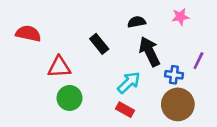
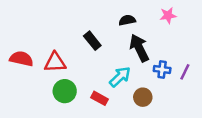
red semicircle: (28, 34) -> (21, 59), moved
purple line: (198, 61) -> (185, 72), moved
brown circle: (178, 104) -> (143, 97), moved, size x0.6
red rectangle: (125, 110) -> (100, 98), moved

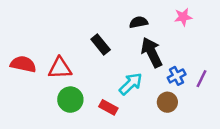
blue cross: (162, 70) -> (177, 76), turned -35
brown circle: (143, 97) -> (167, 102), moved

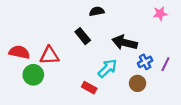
pink star: (183, 17) -> (160, 14), moved
black semicircle: (139, 22) -> (97, 11), moved
black arrow: (152, 52) -> (125, 43), turned -50
green circle: (70, 100) -> (33, 75), moved

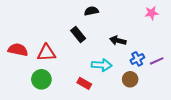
black arrow: (125, 43) -> (118, 41), size x0.7
purple line: (165, 64) -> (157, 61), turned 40
cyan arrow: (107, 68) -> (102, 65), turned 48
green circle: (33, 75) -> (41, 79), moved

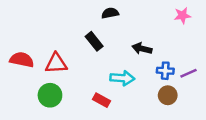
blue cross: (137, 59) -> (165, 71), turned 32
brown circle: (130, 79) -> (168, 95), moved

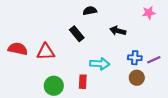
black arrow: (142, 49) -> (118, 31), moved
green circle: (50, 95) -> (54, 86), moved
red rectangle: (101, 100) -> (83, 82), turned 64

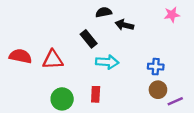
black arrow: (118, 31) -> (124, 25), moved
purple line: (154, 60) -> (175, 101), moved
cyan arrow: (100, 64) -> (107, 62), moved

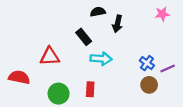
black arrow: (124, 25) -> (117, 24), turned -91
red semicircle: (20, 56) -> (19, 77), moved
blue cross: (156, 67) -> (147, 63), turned 32
purple line: (175, 101) -> (168, 68), moved

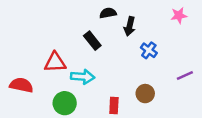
cyan arrow: (101, 59) -> (83, 77), moved
blue cross: (147, 63) -> (149, 50), moved
brown circle: (149, 85) -> (145, 94), moved
red rectangle: (90, 89) -> (114, 106), moved

